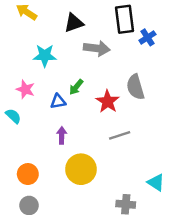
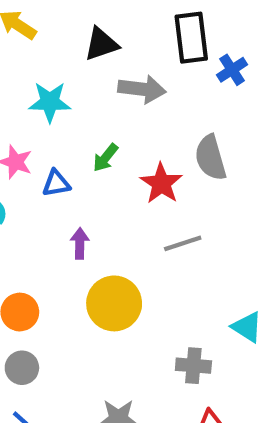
blue triangle: (58, 101) -> (56, 183), moved

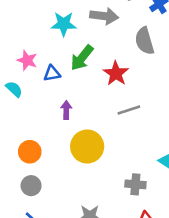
cyan star: (50, 102) -> (64, 24), moved
green arrow: (106, 158) -> (82, 58), size x1.5
gray semicircle: (211, 158) -> (145, 41), moved

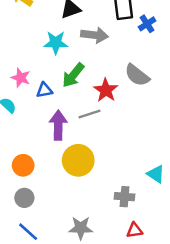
gray semicircle: (145, 41) -> (137, 75), moved, turned -36
purple arrow: (66, 110) -> (58, 125), size x1.6
gray line: (129, 110) -> (89, 114), moved

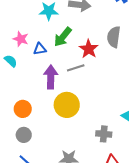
gray semicircle: (137, 75) -> (114, 37), turned 60

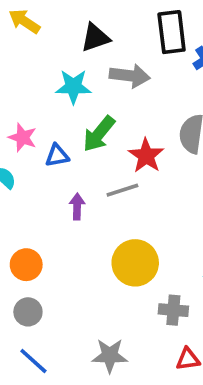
purple arrow: (51, 77) -> (77, 207), size x0.6
yellow circle: (67, 105) -> (135, 263), moved

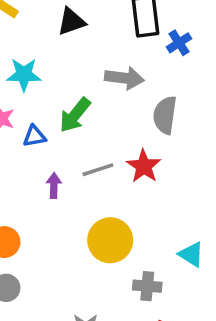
gray arrow: (130, 76) -> (124, 78), moved
cyan star: (73, 87) -> (24, 75), moved
red star: (146, 156) -> (144, 166), moved

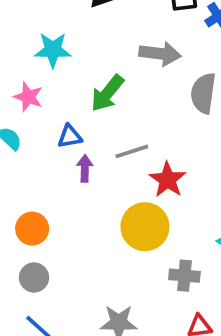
blue triangle: (34, 136) -> (70, 136), moved
red star: (144, 166) -> (168, 180), moved

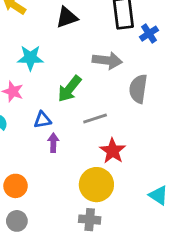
gray line: (132, 151) -> (95, 118), moved
gray cross: (184, 276) -> (90, 220), moved

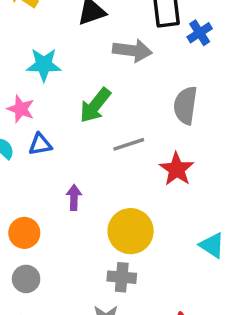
gray arrow: (107, 60) -> (132, 50), moved
blue triangle: (42, 120) -> (40, 144), moved
purple arrow: (53, 143) -> (74, 197), moved
red star: (113, 151) -> (177, 169), moved

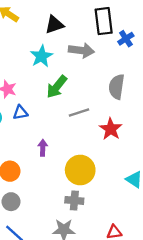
cyan star: (44, 65) -> (41, 56), moved, turned -30

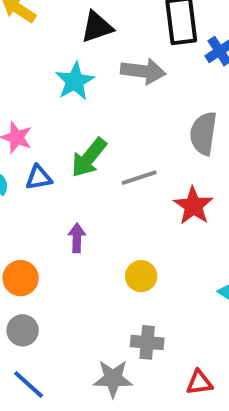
green arrow: (57, 87) -> (89, 158), moved
yellow circle: (80, 170) -> (141, 276), size x0.6
gray cross: (74, 200) -> (147, 342), moved

